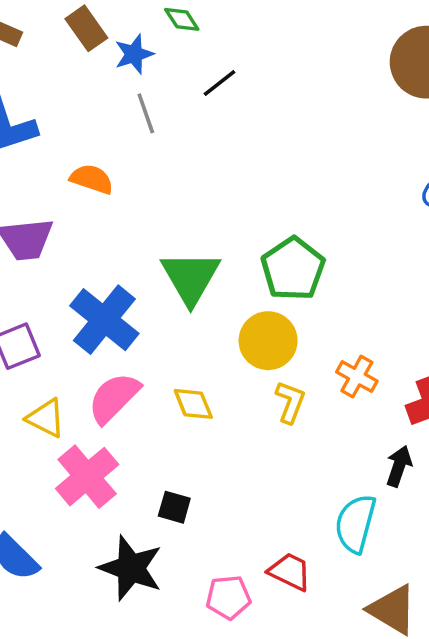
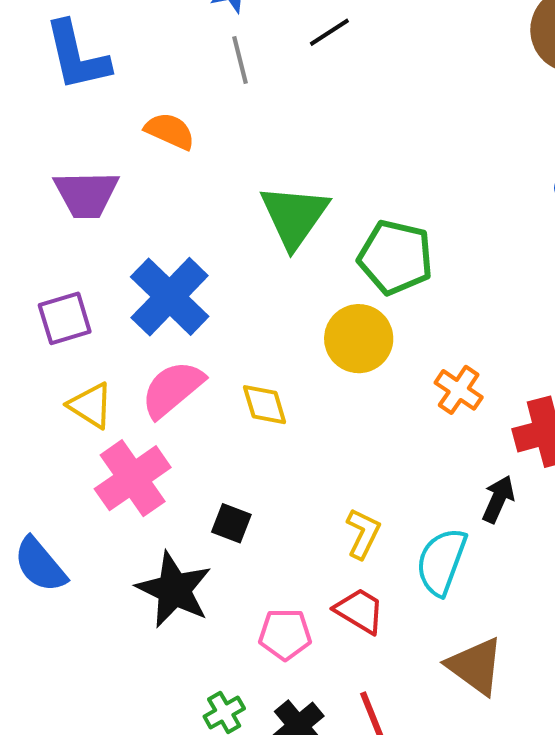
green pentagon: (293, 269) -> (395, 257), turned -30
green triangle: (191, 278) -> (294, 216), moved
yellow L-shape: (290, 402) -> (363, 533), moved

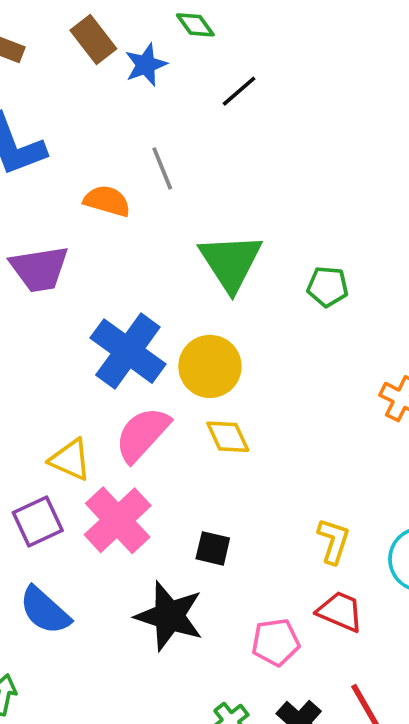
gray line: (240, 60) -> (162, 168), moved
green pentagon: (395, 257) -> (328, 287), size x0.6
purple square: (65, 318) -> (38, 521), moved
yellow circle: (359, 339) -> (210, 366), moved

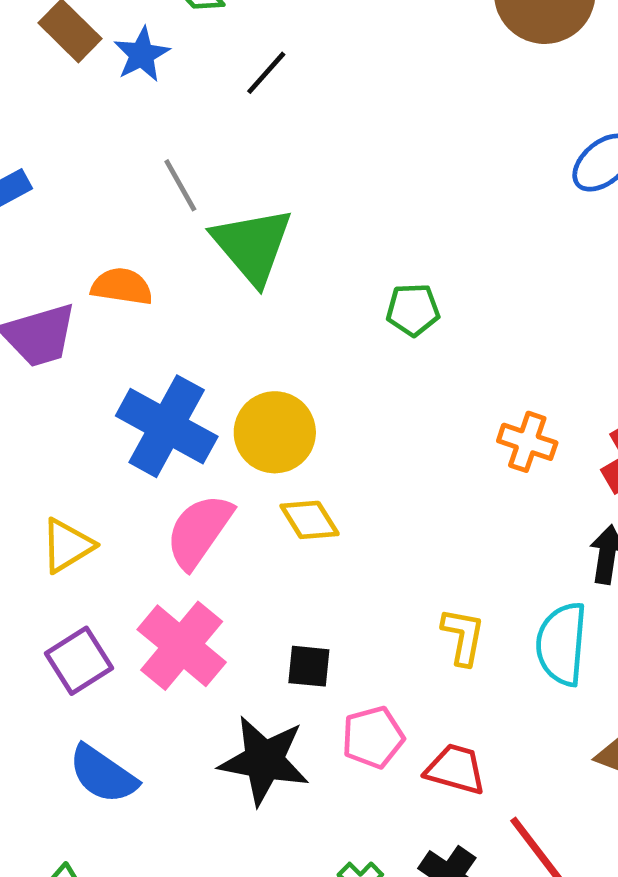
orange semicircle: (107, 201) -> (122, 286), moved
green triangle: (231, 262) -> (252, 245), moved
yellow triangle: (70, 460) -> (67, 546), moved, turned -48
red trapezoid: (340, 611) -> (456, 769), moved
pink pentagon: (276, 642) -> (373, 737), moved

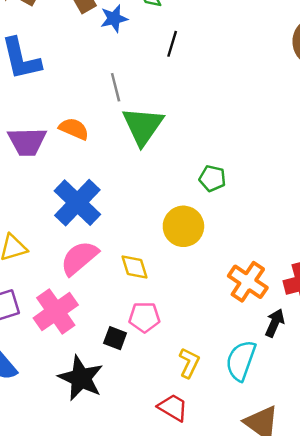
black line: (266, 73) -> (172, 44), turned -40
yellow circle: (275, 432) -> (183, 226), moved
orange cross: (527, 442) -> (248, 282), moved, size x1.4
yellow L-shape: (463, 636) -> (189, 363), moved
pink pentagon: (373, 737) -> (144, 317), moved

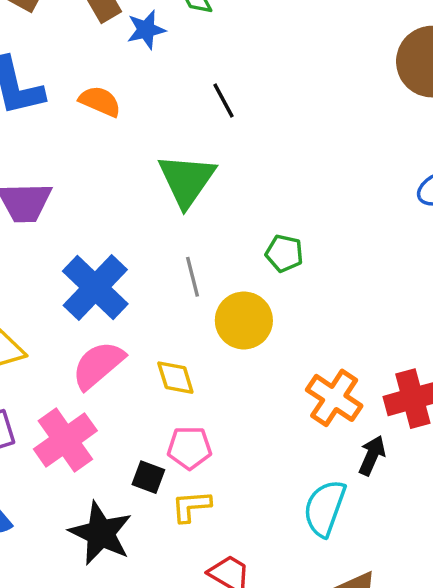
black line: (172, 44) -> (223, 100), moved, turned -45
gray line: (116, 87) -> (192, 277), moved
orange semicircle: (74, 129) -> (100, 101), moved
yellow L-shape: (189, 363) -> (191, 506), moved, turned -120

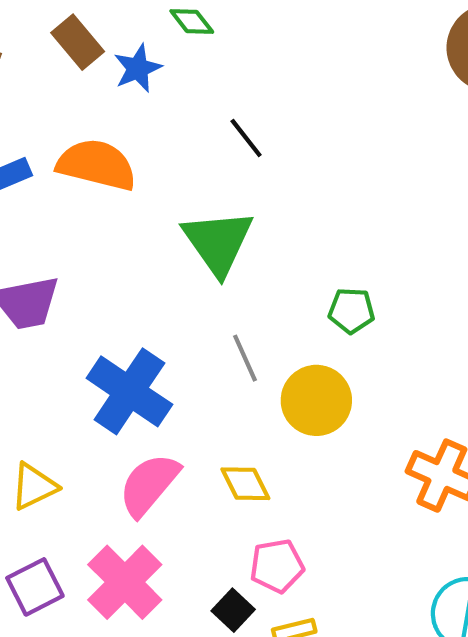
orange semicircle: (100, 101) -> (97, 165), size x1.5
black square: (148, 477) -> (233, 610), turned 32

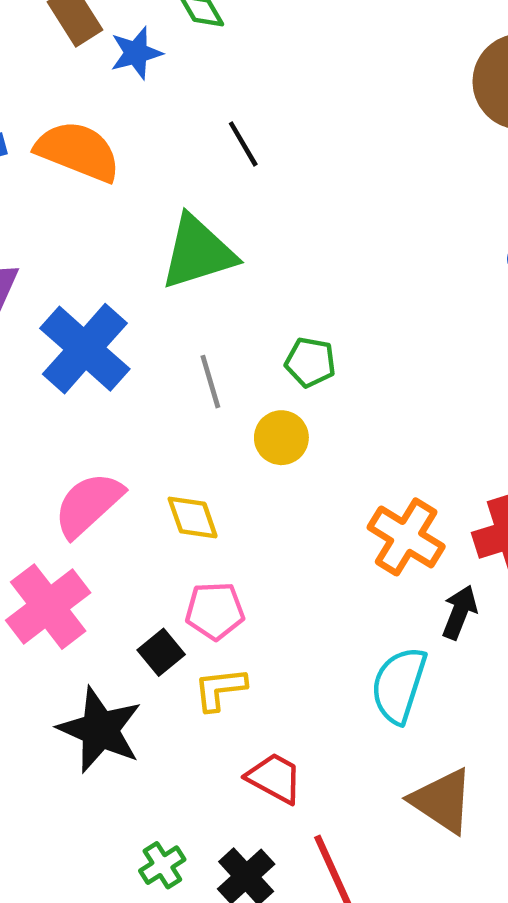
green triangle: (218, 242) -> (198, 252), turned 40
green pentagon: (351, 311) -> (310, 362), moved
blue cross: (129, 391) -> (85, 349), moved
yellow circle: (316, 400) -> (281, 438), size x0.7

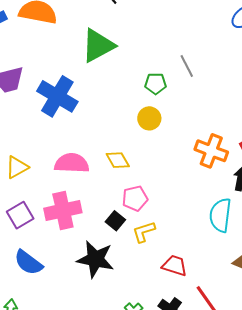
gray line: (210, 382) -> (187, 66), moved
pink semicircle: (88, 505) -> (72, 163), turned 56
pink cross: (48, 607) -> (63, 210), turned 36

